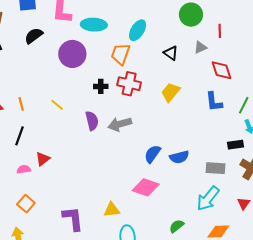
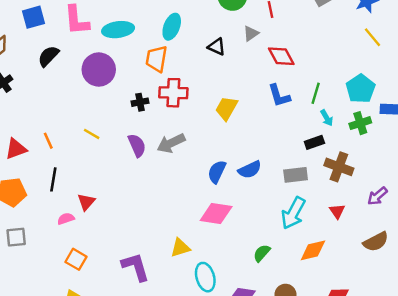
yellow trapezoid: (171, 92) -> (226, 108), moved

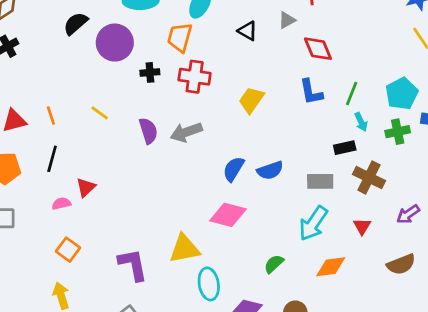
black semicircle: (48, 56) -> (76, 23), moved
black cross: (140, 102) -> (150, 72), moved
yellow triangle: (180, 248) -> (185, 249), size x1.4

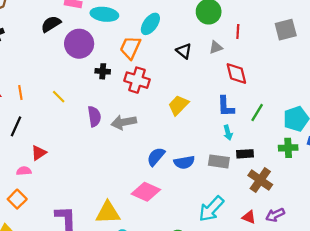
cyan arrow: (361, 122) -> (228, 133), moved
gray rectangle: (320, 181) -> (219, 161), moved
pink semicircle: (61, 204) -> (24, 171), moved
purple arrow: (408, 214) -> (275, 215), moved
red triangle: (362, 226) -> (249, 217), turned -48

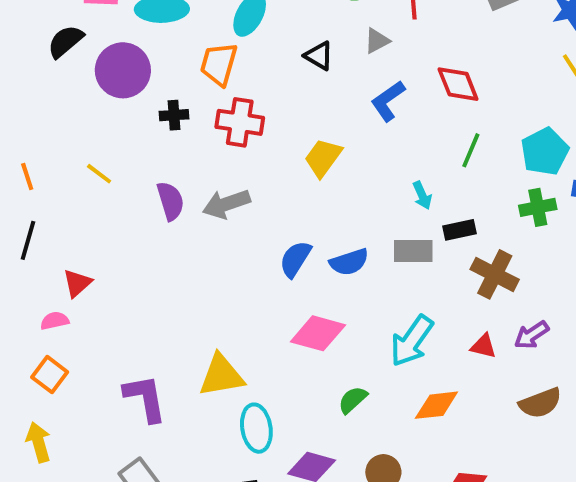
red diamond: (236, 73) -> (458, 84), moved
blue L-shape: (226, 106) -> (388, 101), moved, turned 65
pink diamond: (146, 192) -> (318, 333), moved

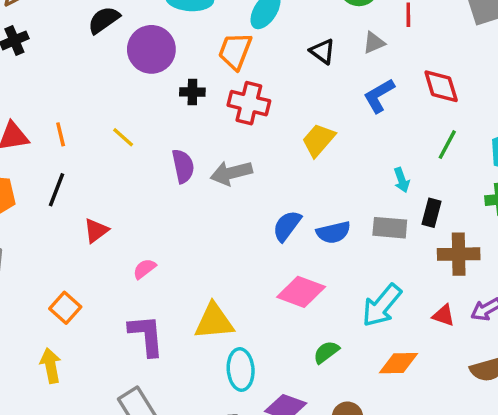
black rectangle: (459, 230) -> (431, 213), turned -68
brown cross: (495, 274) -> (459, 254), turned -33
pink semicircle: (55, 321) -> (144, 269), moved, turned -30

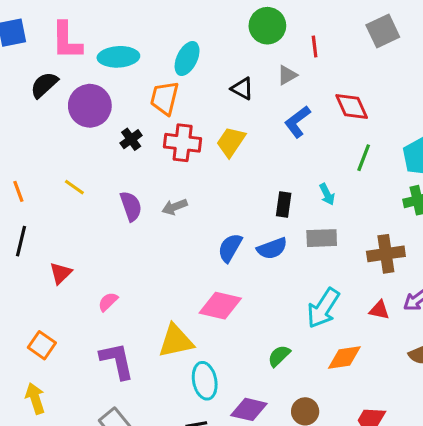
black cross: (192, 92) -> (131, 139), turned -30
yellow trapezoid: (318, 140) -> (231, 142), moved
gray arrow: (231, 173) -> (175, 207), size x0.7
black rectangle: (431, 213) -> (284, 205), moved
pink diamond: (301, 292) -> (220, 306), moved

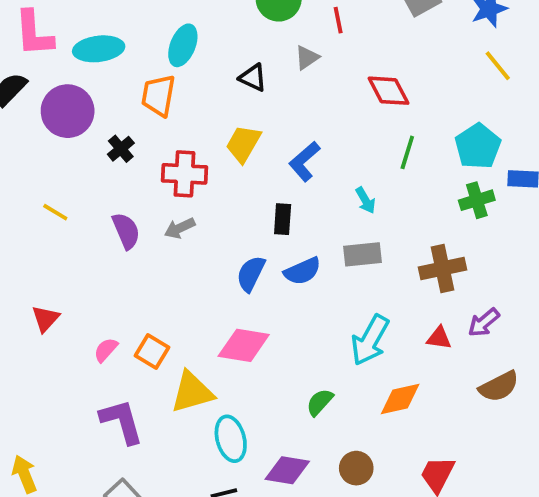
blue L-shape: (297, 122) -> (304, 161), moved
red cross: (183, 143) -> (184, 174), moved
black rectangle: (284, 205) -> (283, 219), moved
orange square: (42, 345) -> (152, 352), moved

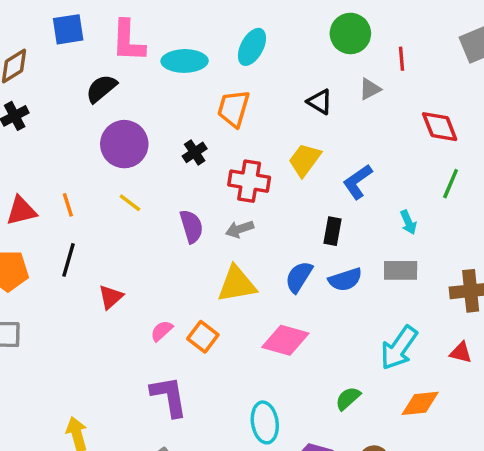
cyan ellipse: (183, 45) -> (252, 47), moved
purple circle: (68, 111) -> (124, 144), moved
yellow triangle: (192, 392) -> (237, 284), moved

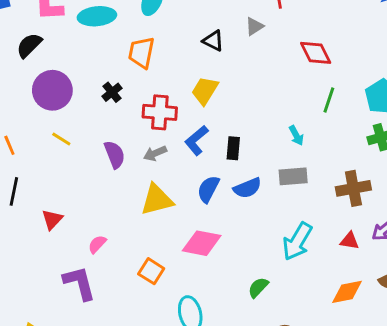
blue L-shape: (358, 182) -> (196, 140), moved
orange square: (203, 337) -> (151, 271), moved
purple L-shape: (169, 396) -> (79, 283), moved
orange diamond: (420, 403) -> (347, 292), moved

